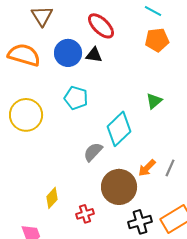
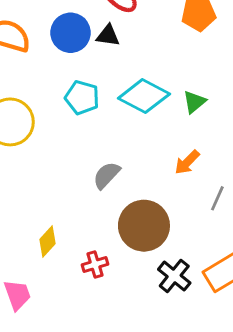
cyan diamond: (119, 129) -> (144, 96), moved, turned 72
orange arrow: (147, 168) -> (187, 162), moved
black cross: (140, 222) -> (174, 276), turned -35

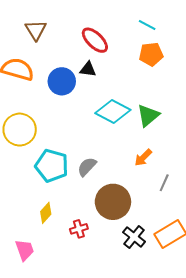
blue circle: (71, 33) -> (62, 81), moved
cyan pentagon: (82, 98) -> (52, 166), moved, size x1.4
green triangle: (194, 102) -> (148, 115), size x1.4

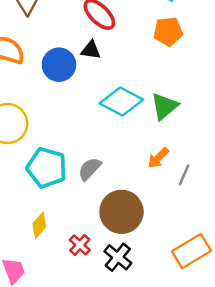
gray line: (164, 183) -> (184, 175), moved
red cross: (79, 229) -> (80, 245), turned -30
black cross: (134, 237) -> (118, 257), moved

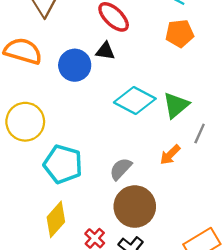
gray semicircle: (90, 169) -> (121, 169), moved
gray line: (184, 175) -> (200, 133), moved
yellow diamond: (39, 225) -> (56, 219), size x1.4

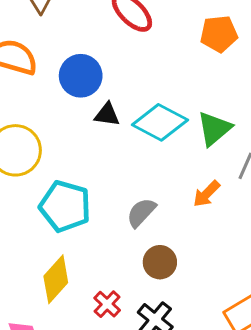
black triangle: (105, 51) -> (107, 115), moved
brown circle: (135, 207) -> (160, 262), size x0.6

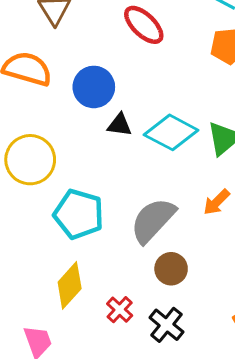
gray semicircle: (141, 212) -> (153, 220), size x1.6

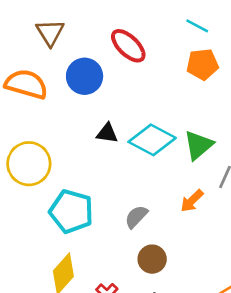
blue circle: (94, 87) -> (85, 76), moved
gray semicircle: (153, 220) -> (136, 217), size x0.6

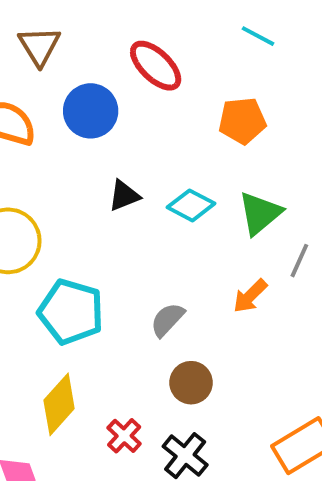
orange pentagon: (202, 64) -> (242, 121), moved
black triangle: (107, 133) -> (124, 196), turned -30
cyan diamond: (152, 140) -> (191, 205), size x0.7

